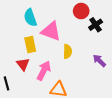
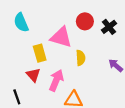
red circle: (81, 11) -> (85, 21), moved
cyan semicircle: (30, 18) -> (21, 23), moved

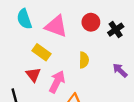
pink triangle: (61, 37) -> (56, 26), moved
yellow rectangle: (40, 53) -> (41, 52), turned -42

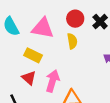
yellow semicircle: (84, 60) -> (72, 41), moved

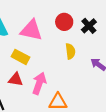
yellow semicircle: (72, 41) -> (70, 51), moved
red triangle: (29, 78) -> (16, 79), turned -35

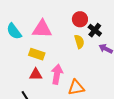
red circle: (64, 22) -> (80, 19), moved
black cross: (89, 26) -> (95, 30), moved

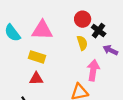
pink arrow: (57, 74) -> (93, 70), moved

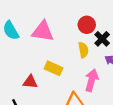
yellow rectangle: (37, 57) -> (53, 68), moved

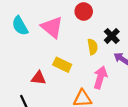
red circle: (87, 25) -> (84, 12), moved
pink triangle: (43, 31) -> (52, 27), turned 30

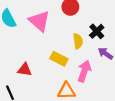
yellow rectangle: (62, 65) -> (59, 59), moved

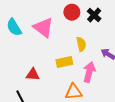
black cross: (97, 31) -> (94, 15), moved
yellow rectangle: (59, 59) -> (64, 62), turned -35

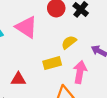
yellow semicircle: (81, 44) -> (69, 42), turned -112

